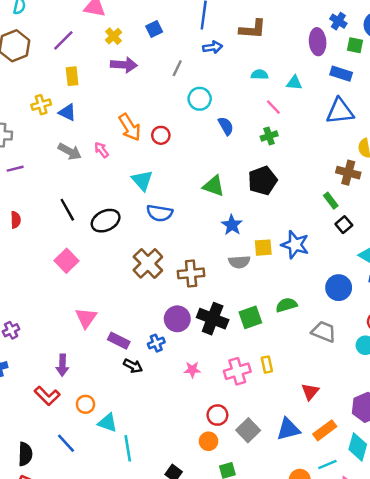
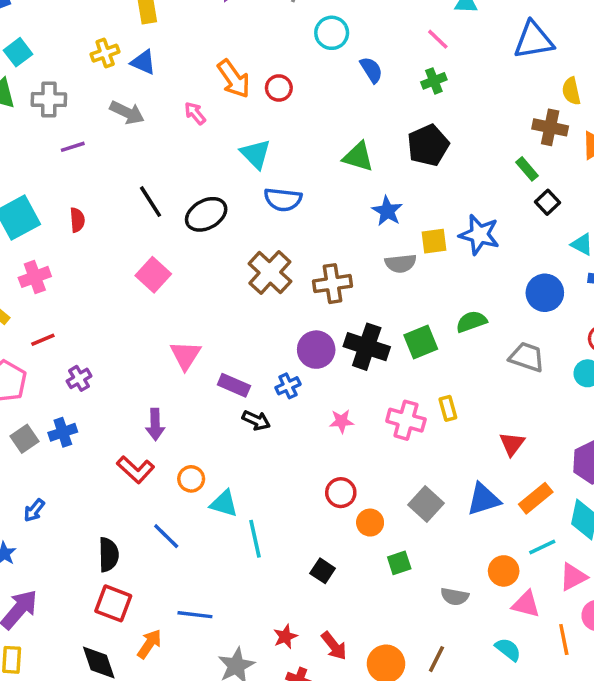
gray arrow: (70, 151) -> (127, 113), moved
pink cross: (237, 371) -> (406, 420), turned 35
red circle: (217, 415) -> (341, 493), moved

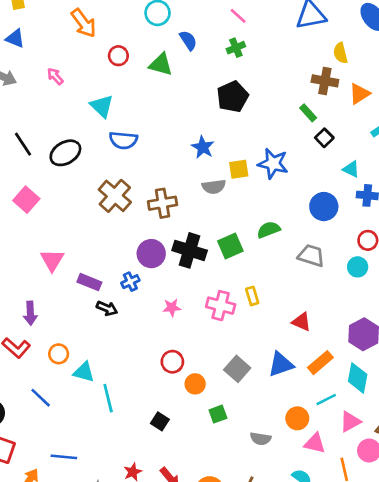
orange arrow: (234, 79) -> (84, 23), moved
green triangle: (358, 157) -> (161, 64), moved
red triangle: (512, 444) -> (301, 322), turned -42

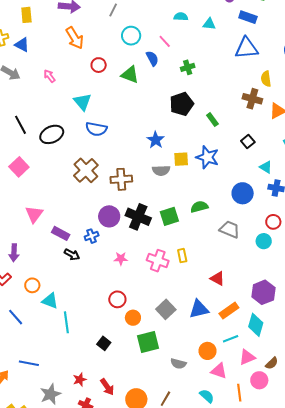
pink line: (238, 16) -> (165, 41), moved
green rectangle: (308, 113) -> (212, 120), moved
green square: (218, 414) -> (148, 342), size x1.6

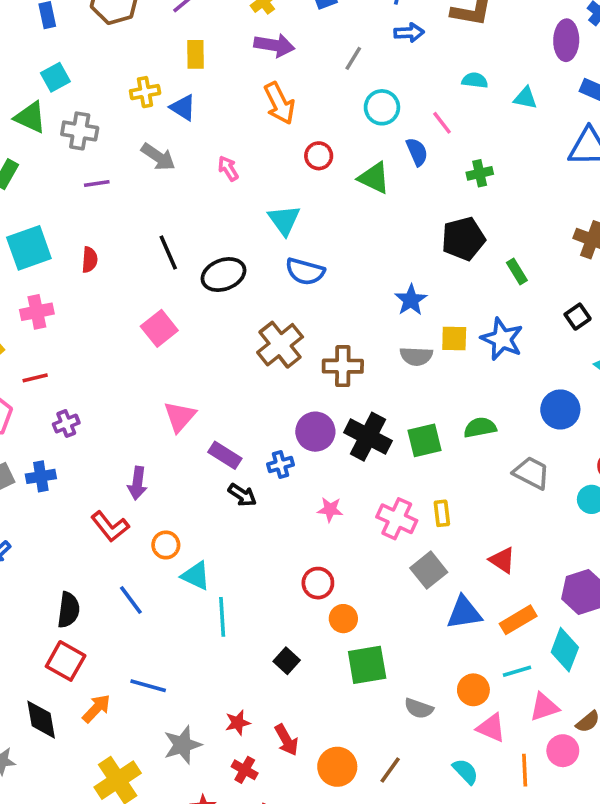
gray square: (166, 309) -> (429, 570), moved

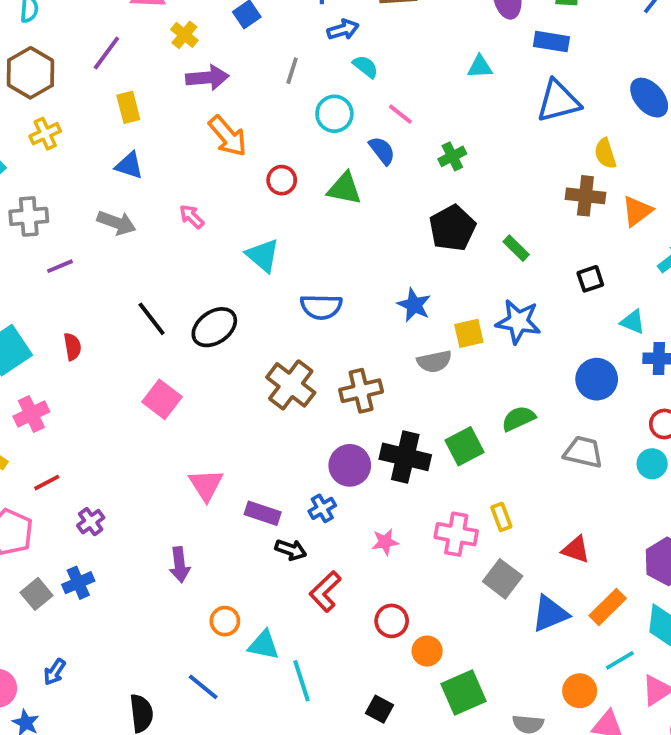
cyan semicircle: (475, 80) -> (365, 67), moved, turned 45
yellow cross: (145, 92) -> (45, 134), moved
blue semicircle: (305, 271) -> (321, 307), moved
black square: (578, 317) -> (590, 279), turned 30
red L-shape: (110, 527) -> (325, 591), moved, turned 99

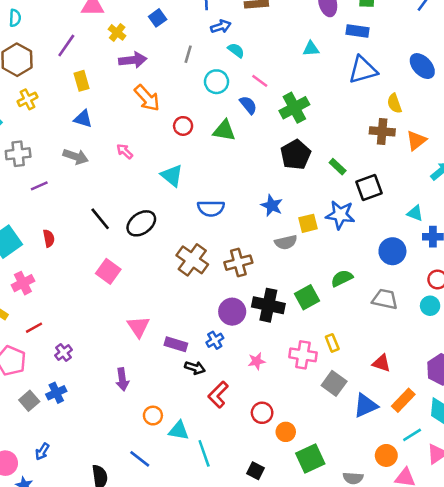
green cross: (452, 156) -> (294, 108), size x1.6
black square: (590, 279) -> (369, 188), moved, size x1.5

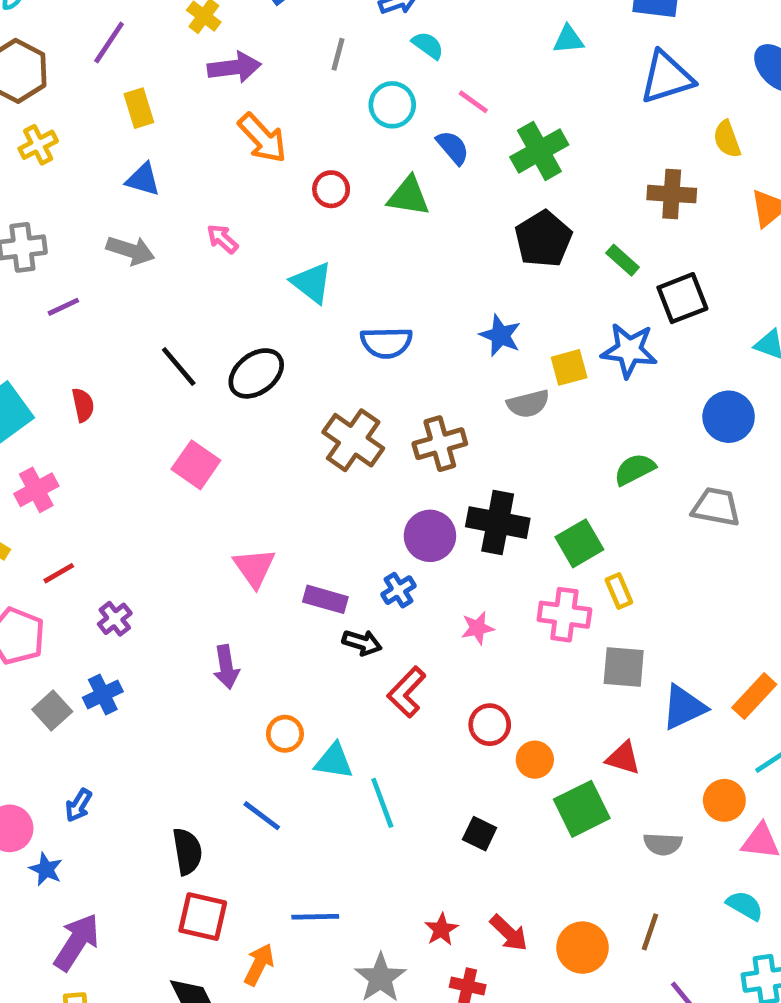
brown cross: (382, 131) -> (672, 194), moved
green square: (307, 297) -> (579, 543), moved
red triangle: (381, 363) -> (623, 758), moved
gray square: (334, 383) -> (624, 667), turned -30

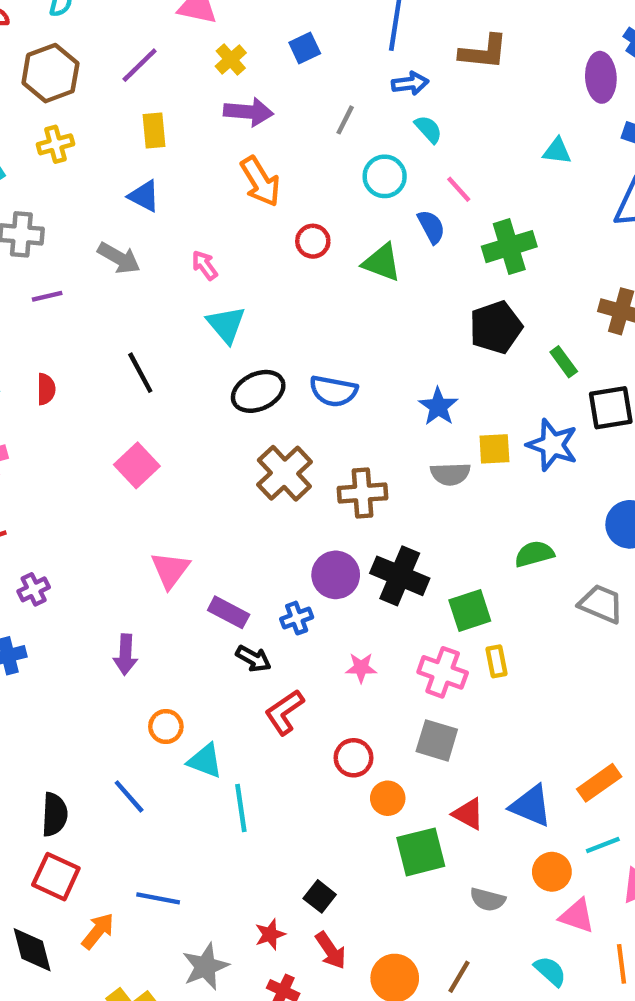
cyan triangle: (312, 283) -> (226, 325), moved
black ellipse: (256, 373) -> (258, 391), moved
gray square: (624, 667) -> (437, 740), moved
blue triangle: (684, 707) -> (531, 806), moved, turned 36
black square: (480, 834) -> (320, 896), moved

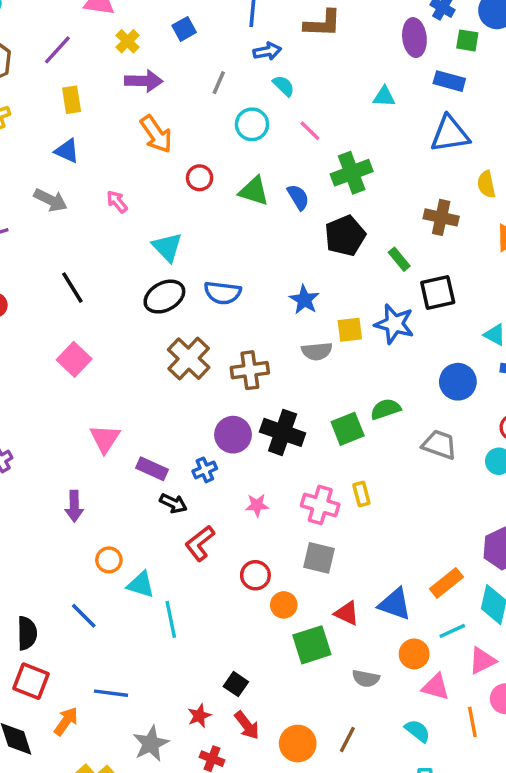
blue semicircle: (431, 227) -> (298, 197), moved
cyan triangle: (226, 325) -> (167, 247), moved
green square: (470, 610) -> (348, 429), moved

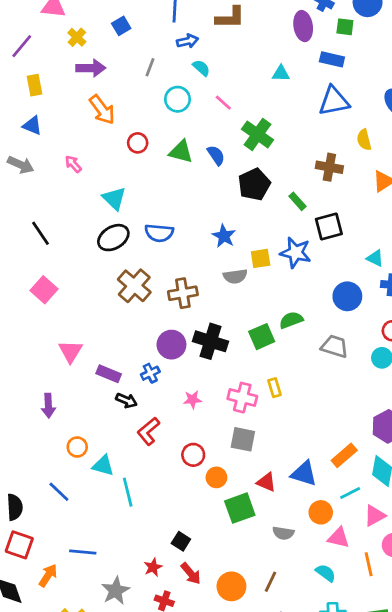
green cross: (352, 173) -> (257, 134), turned -32

